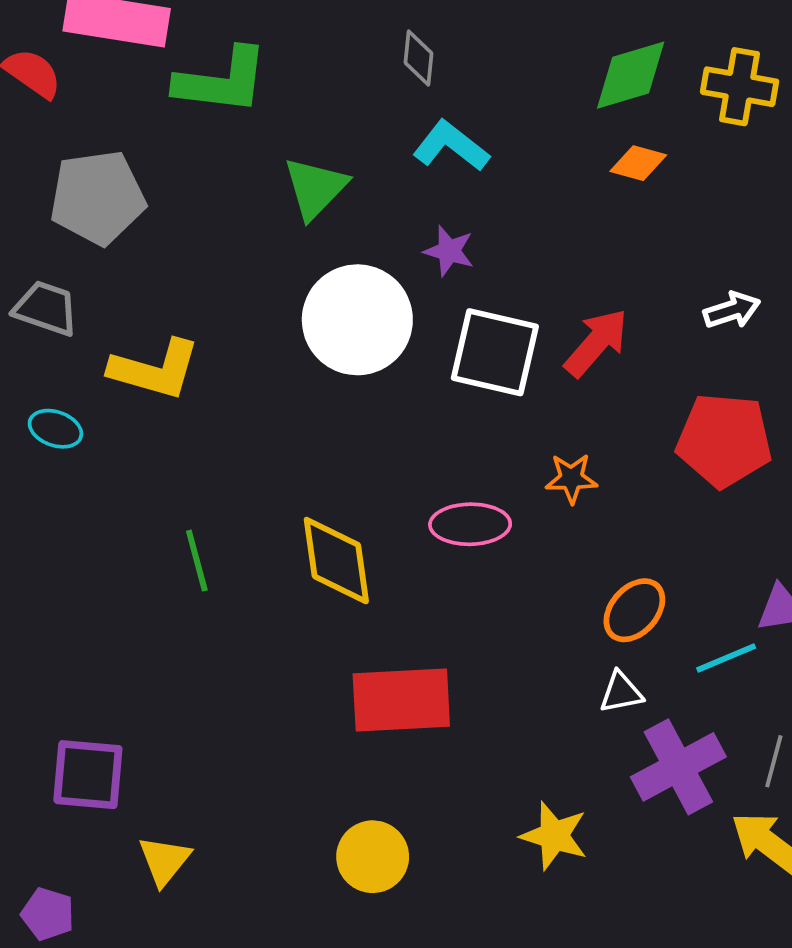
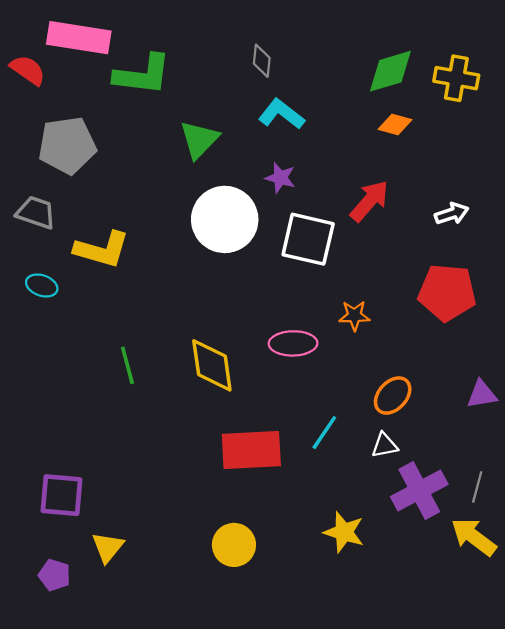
red arrow: (596, 343) -> (369, 201), moved
cyan line: (726, 658) -> (324, 433), moved, turned -33
purple pentagon: (48, 914) -> (54, 575), moved

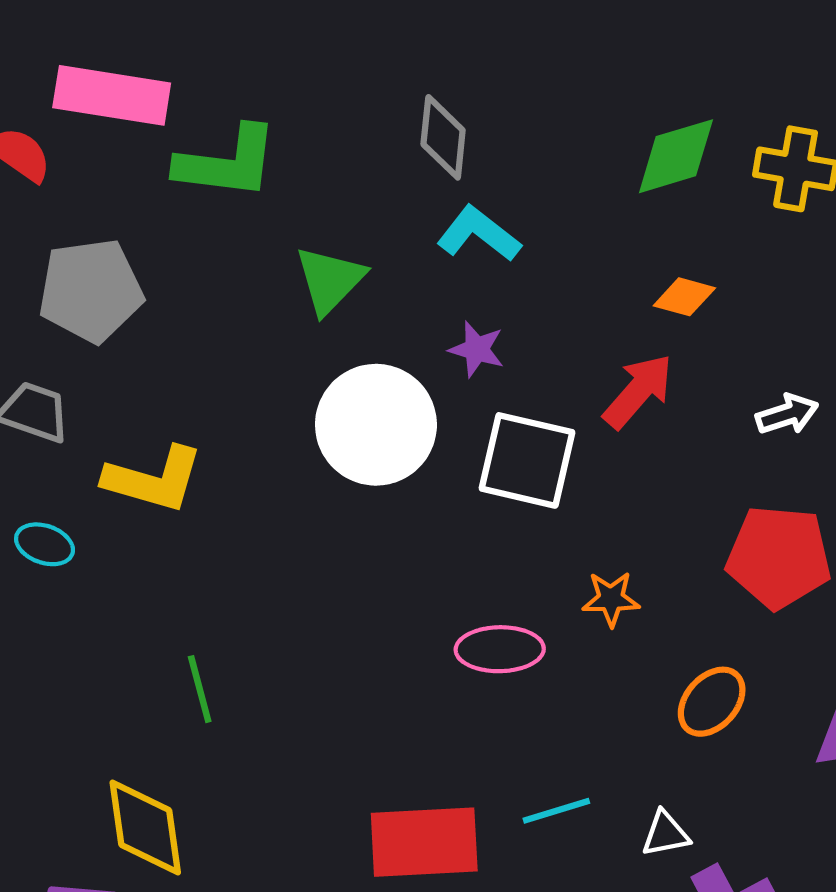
gray diamond: (262, 61) -> (443, 137), size x1.4
orange diamond: (395, 124) -> (684, 297), moved
yellow diamond: (212, 365) -> (145, 828), moved
orange ellipse: (393, 396) -> (712, 702), moved
cyan line: (324, 433) -> (556, 811), turned 39

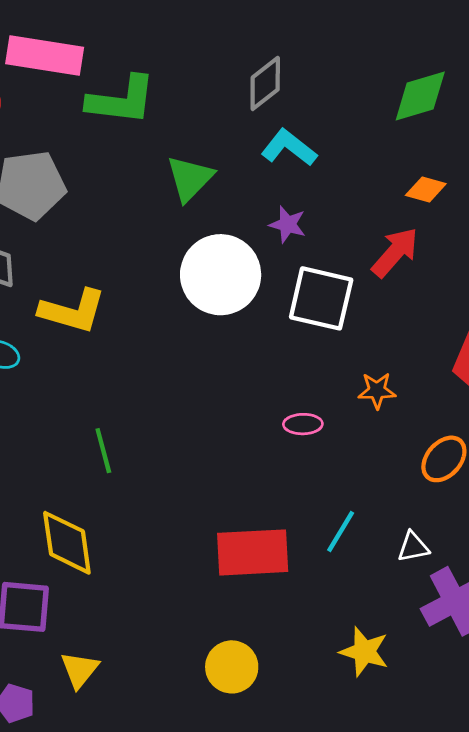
gray diamond: (443, 137) -> (265, 83), turned 46
pink ellipse: (500, 649) -> (303, 424), size x0.7
cyan line: (556, 811) -> (341, 532), turned -42

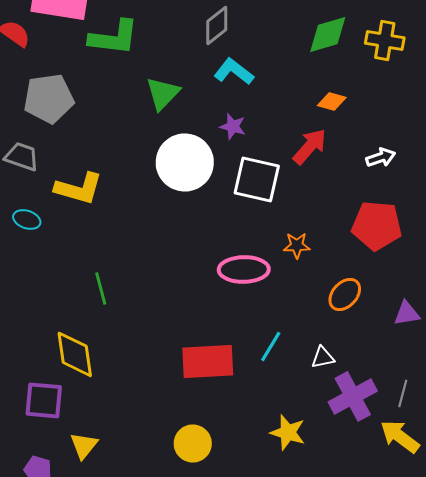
pink ellipse: (303, 424) -> (244, 269), size x1.8

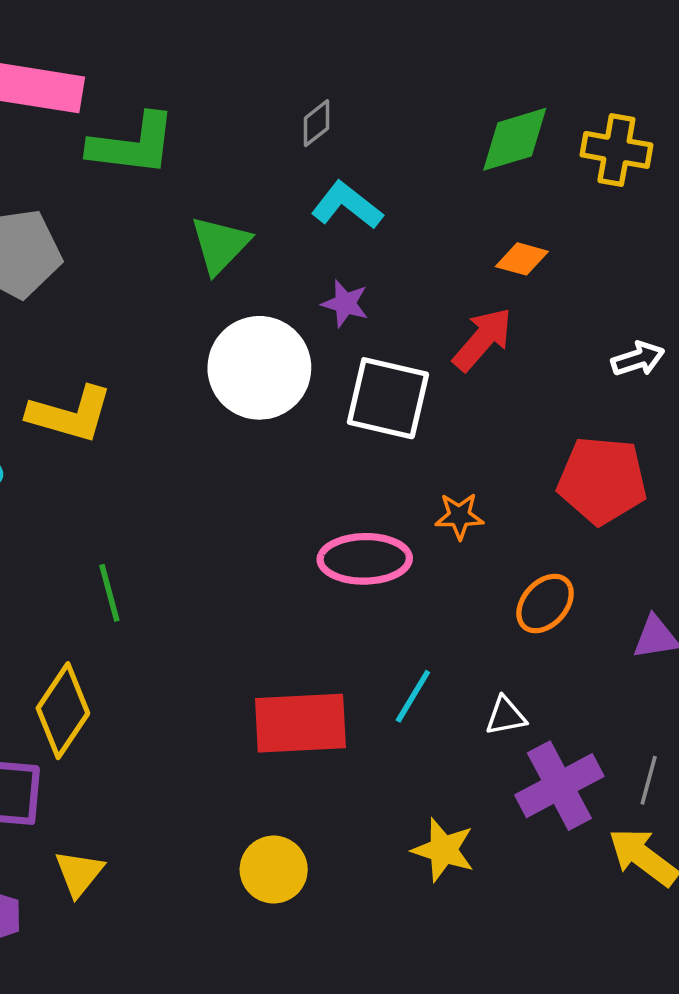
gray diamond: (217, 25) -> (317, 123), size x0.7
white arrow: (381, 157) -> (638, 359), moved
yellow diamond: (75, 354) -> (63, 711), turned 42

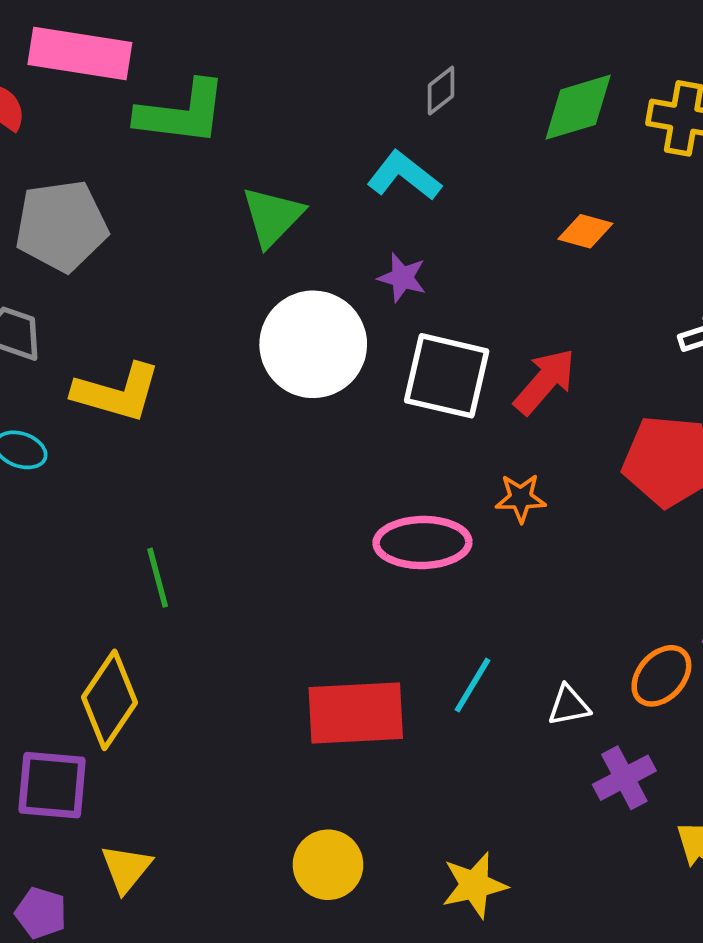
gray diamond: (317, 123) -> (441, 91), moved
red arrow: (483, 339) -> (545, 381), moved
orange ellipse: (545, 604) -> (661, 676), moved
purple cross: (559, 786) -> (624, 778), size x0.7
yellow star: (443, 850) -> (474, 885), moved, turned -30

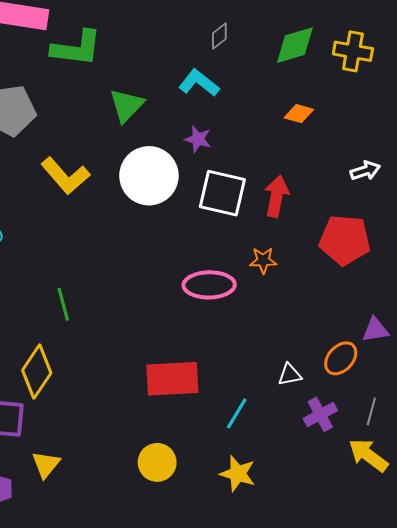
red arrow: (545, 381) -> (276, 196), turned -30
yellow L-shape: (117, 392) -> (65, 176), moved, turned 33
cyan line: (472, 685) -> (237, 413), moved
yellow star: (474, 885) -> (238, 474), turned 30

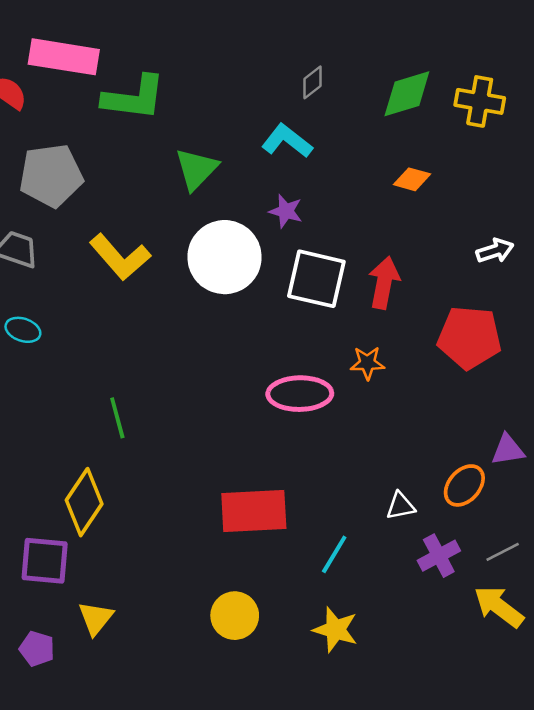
gray line: (371, 411) -> (503, 552), turned 48

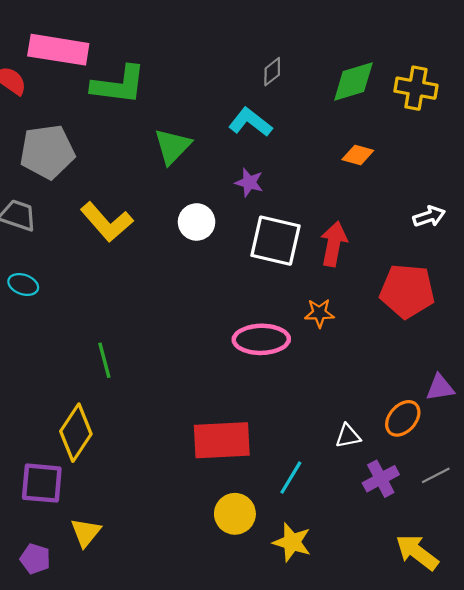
white circle: (225, 257) -> (197, 222), size x0.6
yellow arrow: (499, 607) -> (417, 552), moved
yellow circle: (235, 616) -> (235, 514), moved

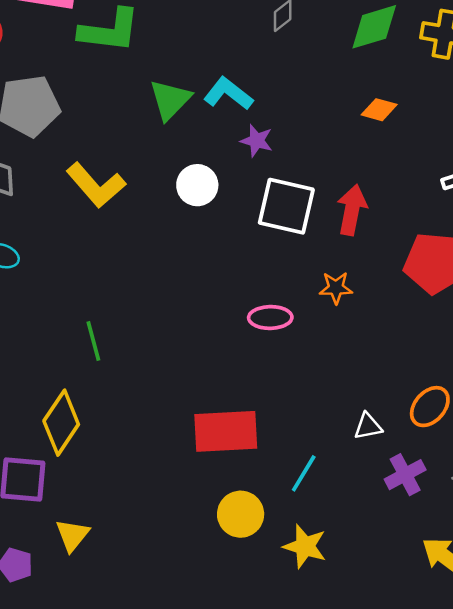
cyan L-shape: (250, 122) -> (228, 94), moved
pink ellipse: (261, 339) -> (270, 317), size x0.7

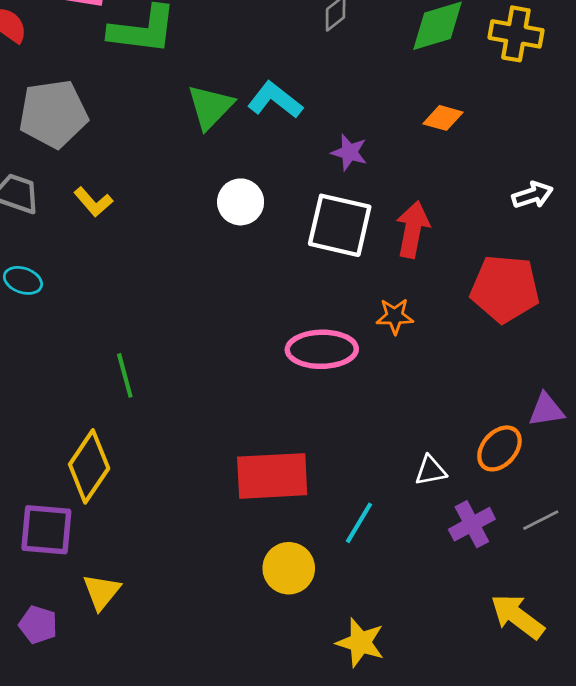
purple star: (257, 141) -> (349, 152), moved
yellow L-shape: (96, 185) -> (93, 202), moved, size x0.6
pink ellipse: (270, 317) -> (322, 349), size x1.4
yellow star: (305, 546) -> (360, 643), moved

